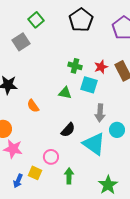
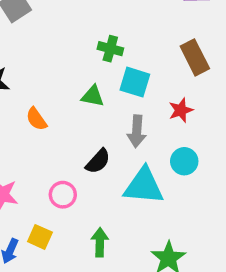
red star: (101, 67) -> (181, 110), moved
gray arrow: (100, 113) -> (137, 131), moved
cyan triangle: (94, 144) -> (144, 186), turned -30
pink circle: (51, 157) -> (63, 195), moved

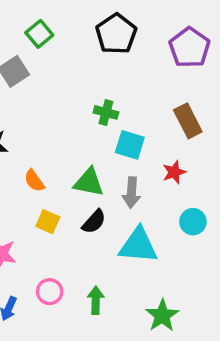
green triangle: (93, 96) -> (89, 182), moved, size x1.4
cyan circle: (184, 161) -> (193, 222), moved
pink circle: (63, 195) -> (50, 292), moved
yellow square: (40, 237) -> (48, 222), moved

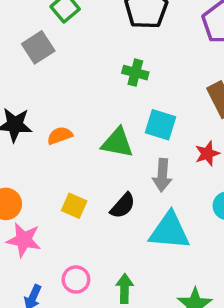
green cross: (106, 112) -> (135, 73), moved
orange semicircle: (34, 181) -> (60, 136), moved, turned 105
green triangle: (89, 182) -> (117, 143), moved

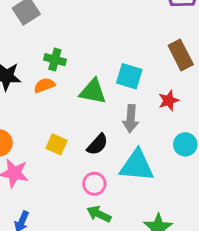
green cross: (135, 73) -> (55, 60), moved
pink circle: (76, 279) -> (94, 184), moved
green arrow: (125, 288) -> (99, 214), turned -65

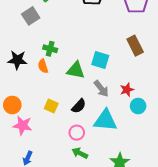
orange semicircle: (44, 85) -> (43, 66), turned -88
red star: (169, 100) -> (127, 90), moved
gray arrow: (131, 119) -> (101, 89), turned -42

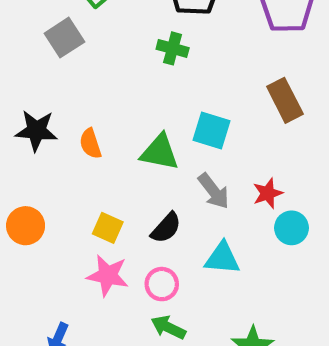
green cross: (50, 49) -> (173, 48), moved
cyan triangle: (105, 120) -> (222, 258), size x0.7
pink star: (23, 125) -> (108, 275), moved

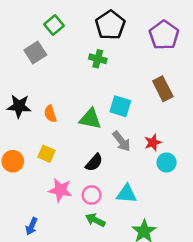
yellow square: (108, 228) -> (47, 154), moved
cyan triangle: (222, 258) -> (127, 194), moved

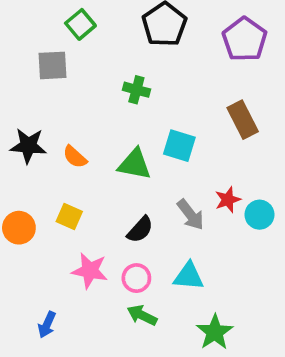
gray square: (35, 52) -> (53, 65), turned 30
green cross: (98, 59) -> (136, 90), moved
orange semicircle: (50, 114) -> (75, 157), turned -30
gray arrow: (122, 141) -> (190, 215), moved
cyan circle: (167, 162) -> (259, 215), moved

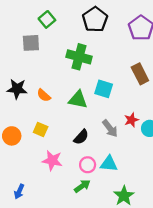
green cross: (136, 90) -> (79, 57), size x1.6
pink circle: (136, 278) -> (88, 165), moved
green arrow: (142, 315) -> (82, 186), turned 119
blue arrow: (47, 325) -> (19, 191), moved

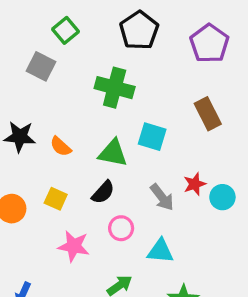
gray square: (31, 43) -> (41, 66), turned 30
black semicircle: (81, 137) -> (103, 192), moved
pink circle: (88, 165) -> (121, 228), moved

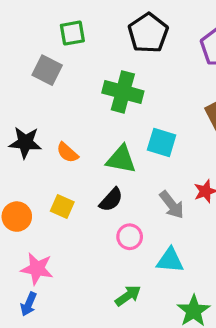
green square: (66, 30) -> (72, 33), turned 30
pink star: (74, 246) -> (37, 269), moved

